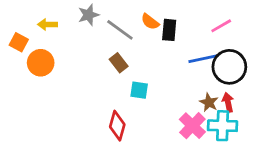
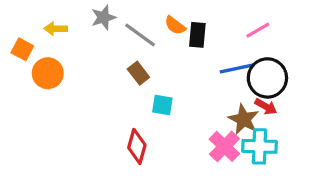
brown star: (209, 102) -> (244, 119), size x1.4
red arrow: (228, 102) -> (266, 107), moved, turned 132

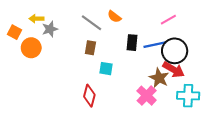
gray star: (103, 17) -> (50, 29), moved
black rectangle: (197, 35) -> (132, 43), moved
brown rectangle: (138, 73) -> (90, 48), turned 48
red arrow: (266, 107) -> (174, 70), size x1.5
cyan cross: (259, 146) -> (188, 96), moved

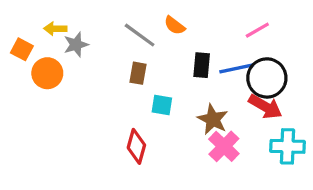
brown star: (159, 78) -> (213, 119), moved

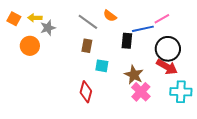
orange square: (22, 49) -> (14, 19), moved
blue line: (237, 68) -> (143, 29), moved

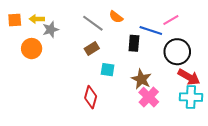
orange square: (14, 19) -> (15, 20), turned -32
blue line: (143, 29) -> (151, 31), turned 30
brown rectangle: (87, 46) -> (92, 49), turned 48
red arrow: (167, 67) -> (189, 77), moved

